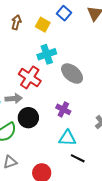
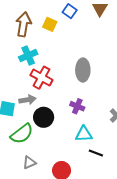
brown arrow: (16, 22) -> (24, 24), size x1.6
cyan cross: (47, 54) -> (28, 56), moved
gray ellipse: (72, 74) -> (83, 70), turned 55

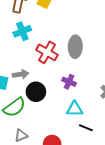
red cross: (41, 78) -> (47, 52), moved

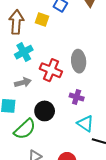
gray arrow: (21, 74) -> (23, 82), moved
cyan triangle: (75, 109) -> (85, 124), turned 42

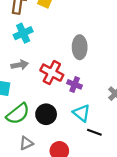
red cross: (51, 70) -> (52, 73), moved
black circle: (45, 111) -> (46, 114), moved

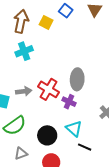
gray ellipse: (80, 47) -> (77, 79), moved
gray arrow: (20, 65) -> (24, 91), moved
black circle: (46, 114) -> (47, 135), moved

